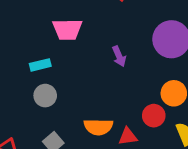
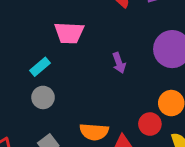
cyan rectangle: (40, 65) -> (40, 67), turned -30

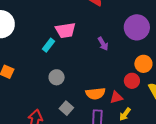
cyan rectangle: (40, 67) -> (48, 45), moved

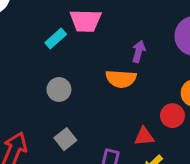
purple arrow: (103, 44) -> (139, 51), turned -144
orange semicircle: (95, 94) -> (121, 79), moved

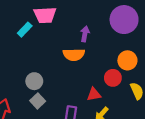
gray circle: (59, 89) -> (34, 81), moved

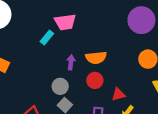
purple arrow: (85, 34) -> (71, 62), moved
red circle: (113, 78) -> (95, 80), moved

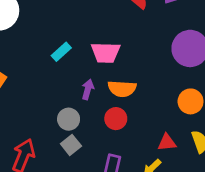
pink trapezoid: (65, 22) -> (106, 53), moved
red triangle: (118, 94) -> (167, 142), moved

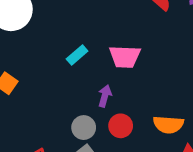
orange semicircle: (122, 89) -> (168, 124), moved
red circle: (116, 119) -> (121, 126), moved

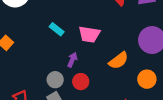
cyan rectangle: (77, 55) -> (57, 29), turned 72
orange semicircle: (168, 124) -> (119, 61), moved, turned -48

